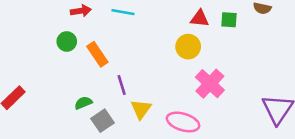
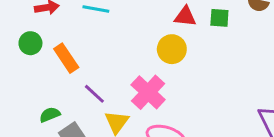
pink cross: (210, 84) -> (148, 92), moved
purple line: (122, 85) -> (94, 94), turned -30

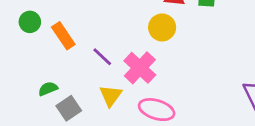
purple line: (94, 94) -> (102, 57), moved

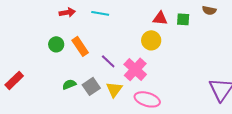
green circle: (30, 22) -> (56, 44), moved
gray square: (69, 108) -> (91, 86), moved

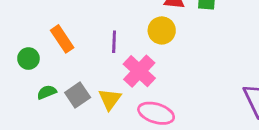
green circle: (56, 44) -> (28, 59), moved
purple line: (108, 61) -> (114, 42), moved, turned 49

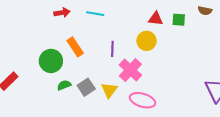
green circle: (28, 59) -> (51, 61), size x1.5

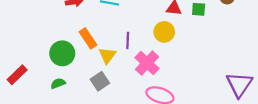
green semicircle: (64, 85) -> (58, 83), moved
yellow triangle: (109, 90) -> (107, 55), moved

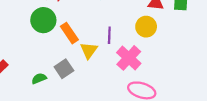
green circle: (62, 53) -> (43, 20), moved
gray square: (100, 81) -> (64, 69), moved

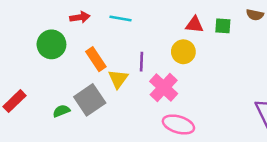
green circle: (43, 20) -> (51, 44), moved
gray square: (64, 69) -> (90, 100), size x1.4

